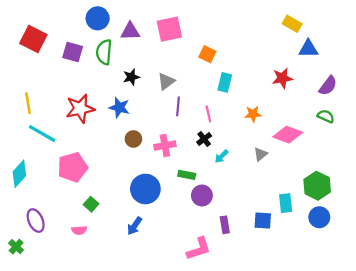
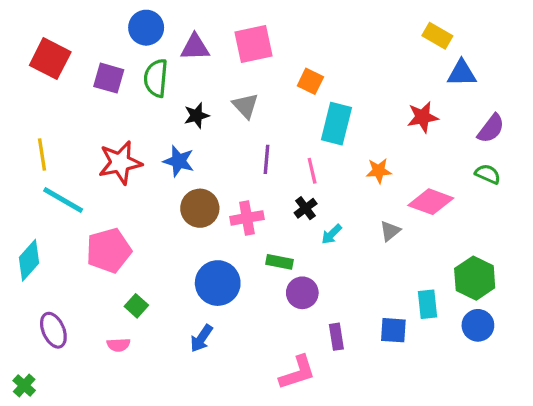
gray triangle: (166, 81) -> (245, 106), moved, turned -36
cyan rectangle: (225, 82) -> (336, 124), size x1.4
brown circle: (133, 139) -> (200, 208), size x1.5
green cross: (16, 247) -> (24, 386), moved

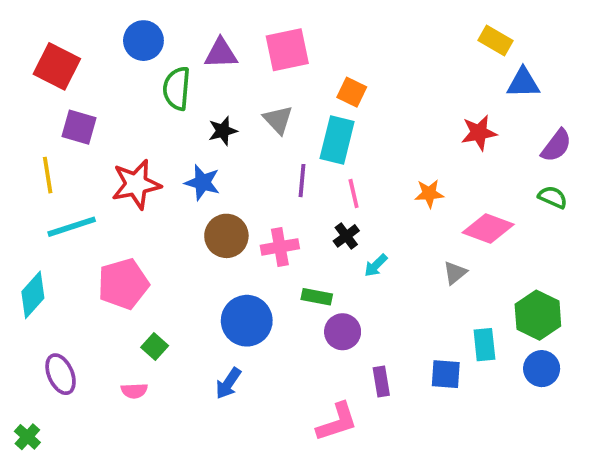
blue circle: (146, 28) -> (143, 41), moved
purple square: (109, 78) -> (79, 127), moved
cyan rectangle: (336, 124) -> (337, 140), moved
cyan line: (63, 200) -> (72, 227), turned -48
gray triangle: (390, 231) -> (455, 273), moved

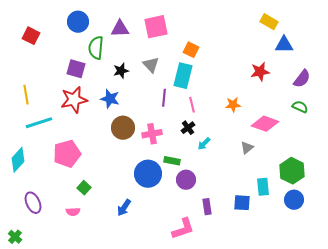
red square: (57, 66) -> (31, 36), size x0.7
purple square: (79, 127) -> (76, 69), moved
blue circle: (247, 321) -> (148, 174), moved

